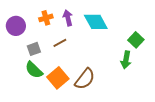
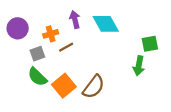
orange cross: (46, 18) -> (51, 34), moved
green square: (136, 40) -> (150, 44), turned 35

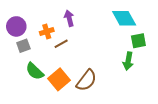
cyan diamond: (106, 24) -> (124, 18), moved
gray square: (37, 54) -> (23, 46), moved

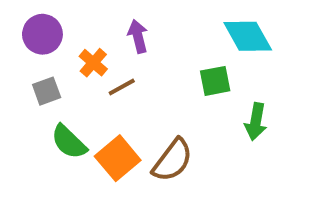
purple circle: (16, 26) -> (42, 34), moved
orange cross: (47, 32) -> (93, 63), turned -32
green square: (138, 41) -> (215, 81), moved

